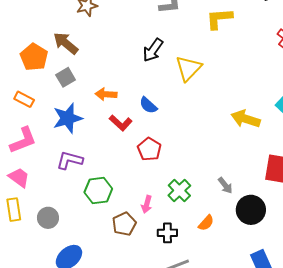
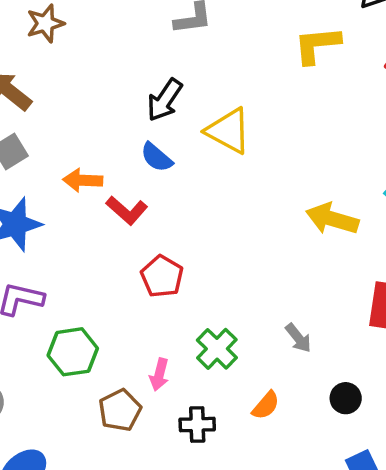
yellow L-shape: (219, 19) -> (317, 45), moved
yellow triangle: (188, 68) -> (228, 131), turned -44
blue semicircle: (148, 105) -> (157, 157), moved
red L-shape: (121, 123) -> (127, 210), moved
black circle: (251, 210) -> (346, 398), moved, size x0.6

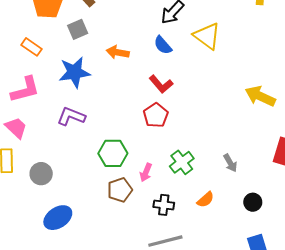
red L-shape: (127, 210) -> (161, 84), moved
green hexagon: (73, 352) -> (113, 153), moved

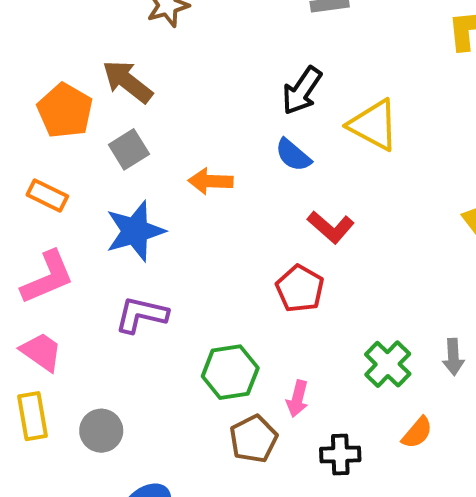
red L-shape: (161, 84) -> (331, 227), moved
green cross: (182, 162) -> (388, 364), moved
gray arrow: (230, 163) -> (453, 357), turned 36

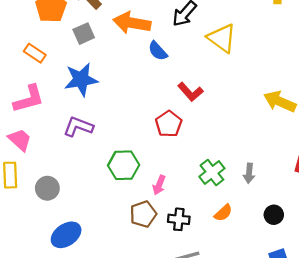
blue semicircle: (293, 155) -> (158, 51), moved
orange arrow: (211, 181) -> (132, 23), moved, size x1.5
brown pentagon: (254, 439) -> (143, 214), moved

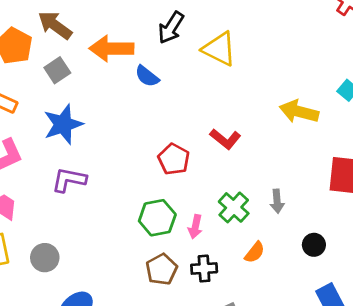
red L-shape: (190, 92) -> (225, 139), moved
green hexagon: (124, 165) -> (157, 218), moved
pink arrow: (159, 185) -> (195, 227), moved

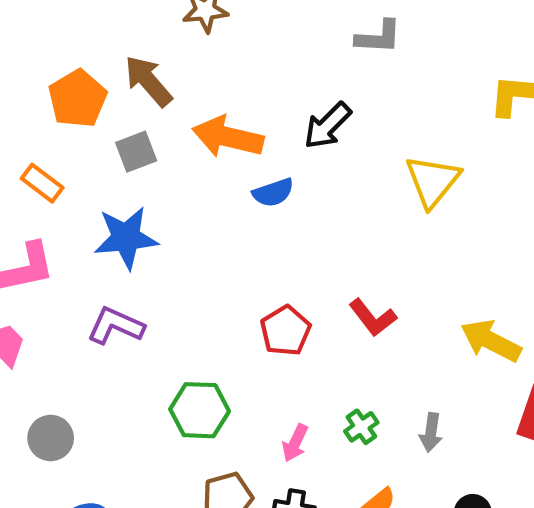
yellow triangle: (219, 49) -> (433, 181), moved, turned 30
blue semicircle: (147, 76) -> (273, 193), turned -70
yellow arrow: (299, 112) -> (491, 341), moved
green cross: (234, 207) -> (361, 427), size x0.7
green hexagon: (157, 218) -> (200, 410), moved

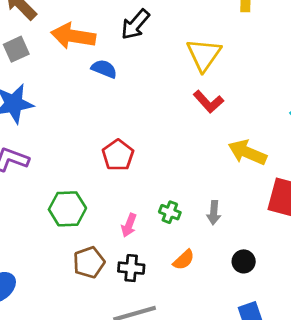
blue semicircle: (273, 193) -> (104, 69), turned -135
red L-shape: (373, 318) -> (208, 102), moved
green cross: (361, 427) -> (170, 212), turned -30

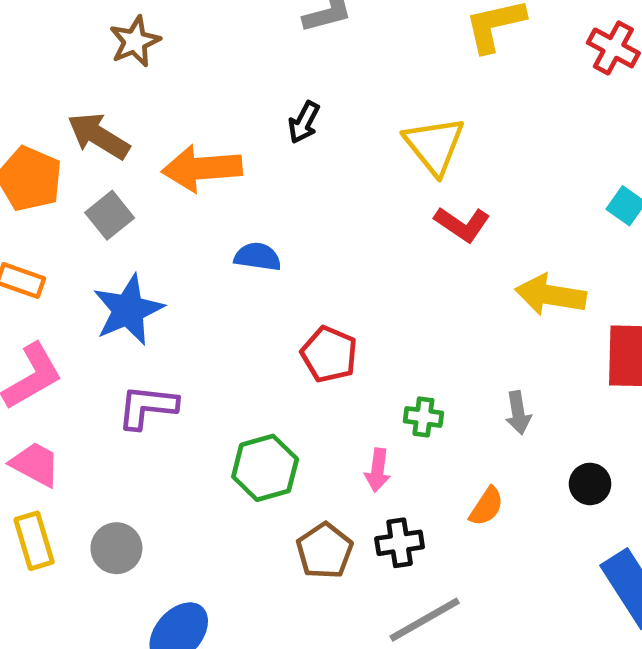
black arrow: (135, 24) -> (304, 122), size x0.7
blue semicircle: (104, 69) -> (258, 257), moved
green cross: (170, 212) -> (423, 417), moved

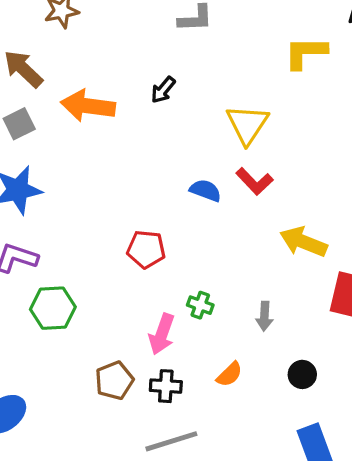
blue semicircle: (258, 257) -> (205, 190), moved
red pentagon: (329, 354) -> (146, 249), turned -30
green hexagon: (265, 468) -> (53, 308), moved
pink arrow: (378, 470) -> (162, 334), size x1.4

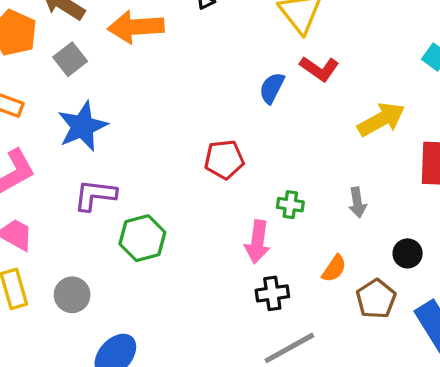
blue semicircle: (205, 190) -> (272, 88), turned -72
yellow arrow: (303, 242) -> (381, 119), turned 141
brown pentagon: (114, 380) -> (376, 299), moved

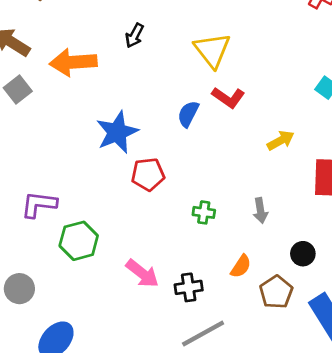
yellow arrow: (381, 119) -> (281, 140), size x0.7
blue star: (82, 126) -> (117, 132), moved
pink arrow: (257, 242) -> (142, 273), moved, turned -60

